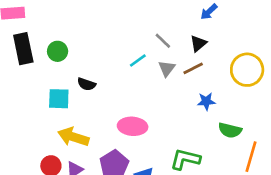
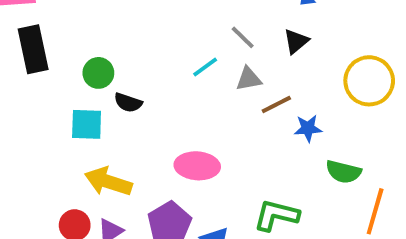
green circle: (58, 51) -> (98, 73), moved
gray triangle: (167, 68) -> (249, 79), turned 42
brown line: (193, 68) -> (276, 105), moved

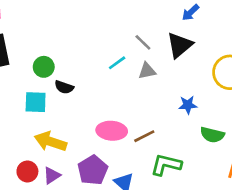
black triangle: (296, 41) -> (180, 45), size x1.5
brown line: (276, 105) -> (144, 136), moved

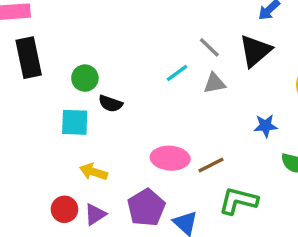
yellow arrow: (51, 142) -> (93, 172), size x0.7

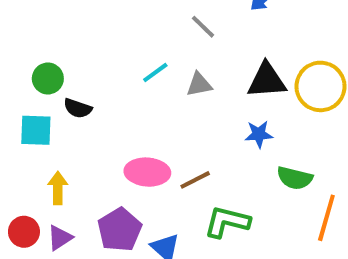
gray line: (209, 47) -> (203, 27), moved
black triangle: (255, 51) -> (267, 80), moved, turned 36
yellow arrow: (93, 172) -> (58, 188), turned 72

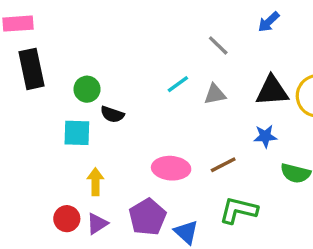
brown line: (195, 180) -> (223, 165), moved

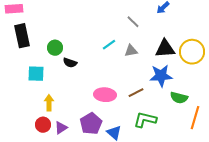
cyan square: (77, 133) -> (36, 74), moved
blue star: (265, 136) -> (161, 76), size x1.6
yellow arrow: (95, 182) -> (49, 103), moved

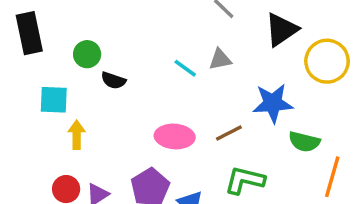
cyan line: (109, 45) -> (185, 68), moved, turned 72
black triangle: (165, 49) -> (281, 30), moved, turned -30
yellow arrow: (49, 103) -> (77, 135), moved

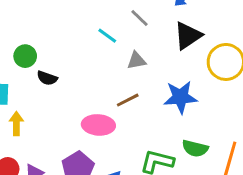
cyan line: (185, 68) -> (107, 36), moved
brown line: (229, 133) -> (128, 100), moved
green semicircle: (304, 142) -> (195, 148), moved

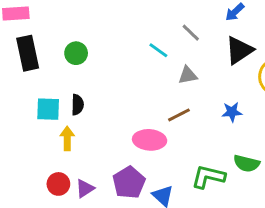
green circle: (25, 56) -> (76, 53), moved
black semicircle: (47, 78) -> (78, 105), moved, turned -108
blue star: (180, 97) -> (232, 112), size x0.6

